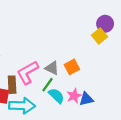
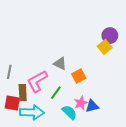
gray triangle: (52, 68) -> (60, 64), moved
cyan semicircle: (56, 96) -> (69, 112), moved

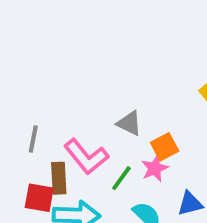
pink L-shape: (37, 81) -> (86, 157), turned -100
pink star: (81, 103) -> (155, 168), moved

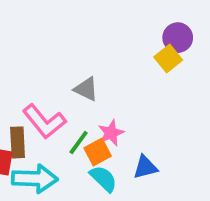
orange square: (165, 147) -> (98, 152), moved

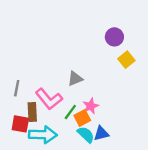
purple circle: (178, 38) -> (114, 37), moved
gray triangle: (86, 89) -> (75, 79), turned -49
blue triangle: (145, 167) -> (101, 133), moved

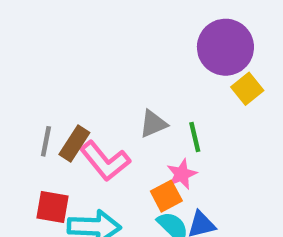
purple circle: (114, 37) -> (225, 47), size x1.6
brown rectangle: (32, 112) -> (74, 144), moved, turned 36
green line: (70, 112) -> (195, 137), moved, turned -49

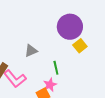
gray triangle: (153, 124) -> (31, 51), moved

